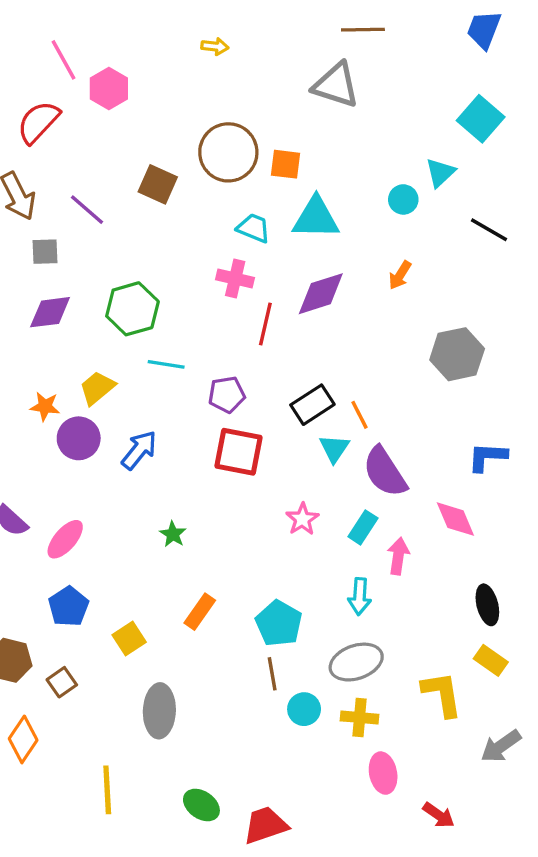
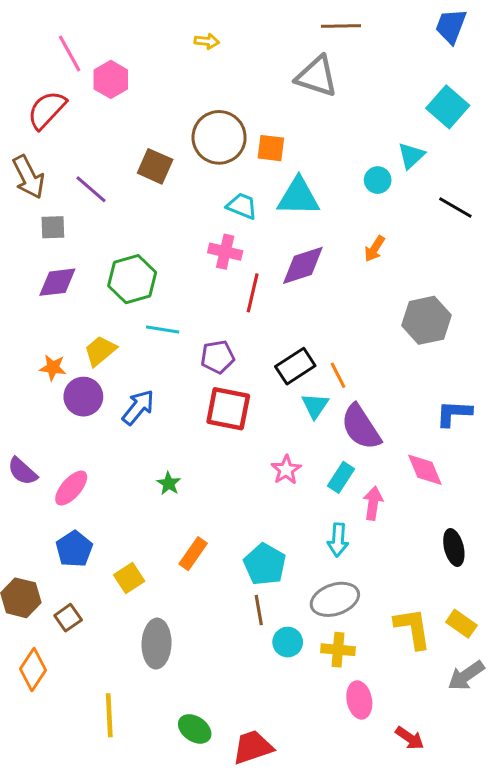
yellow rectangle: (491, 660) -> (461, 624), moved

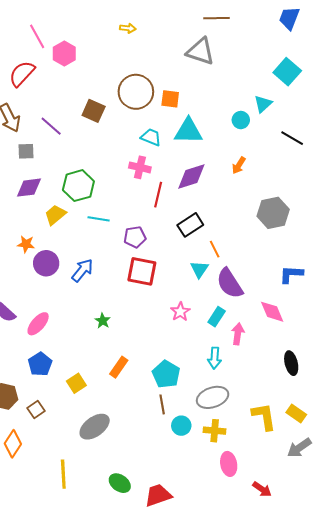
yellow trapezoid: (100, 351) -> (55, 215), moved
black rectangle: (295, 366) -> (190, 225), moved
gray ellipse: (157, 644) -> (95, 427), turned 52

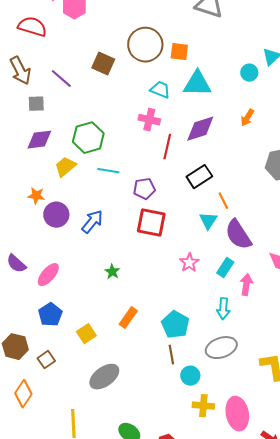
red semicircle: (22, 74) -> (32, 27), turned 64
yellow cross: (215, 431) -> (203, 406), moved
pink ellipse: (229, 464) -> (237, 414), size x1.4

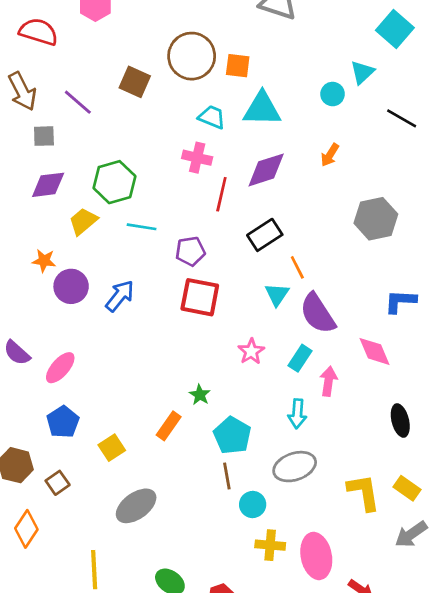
green star: (112, 272) -> (200, 395), moved

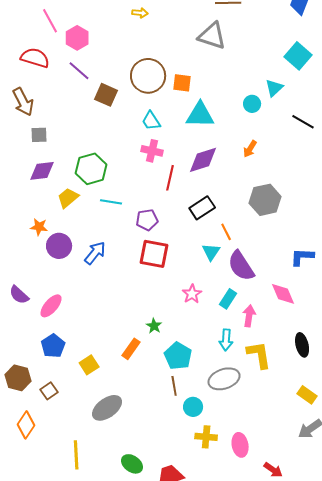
purple line: (78, 102) -> (79, 71), moved
cyan trapezoid: (212, 117) -> (151, 121), moved, turned -145
gray hexagon: (376, 219) -> (265, 200), moved
yellow L-shape: (364, 492) -> (259, 355), moved
pink ellipse: (316, 556) -> (240, 445), size x0.7

